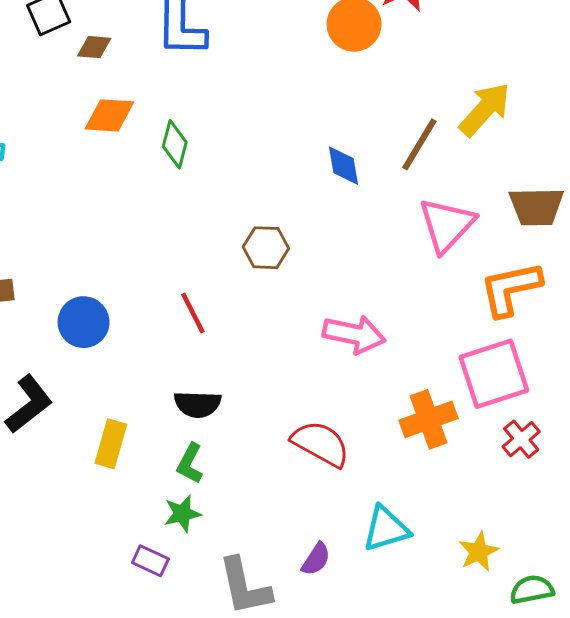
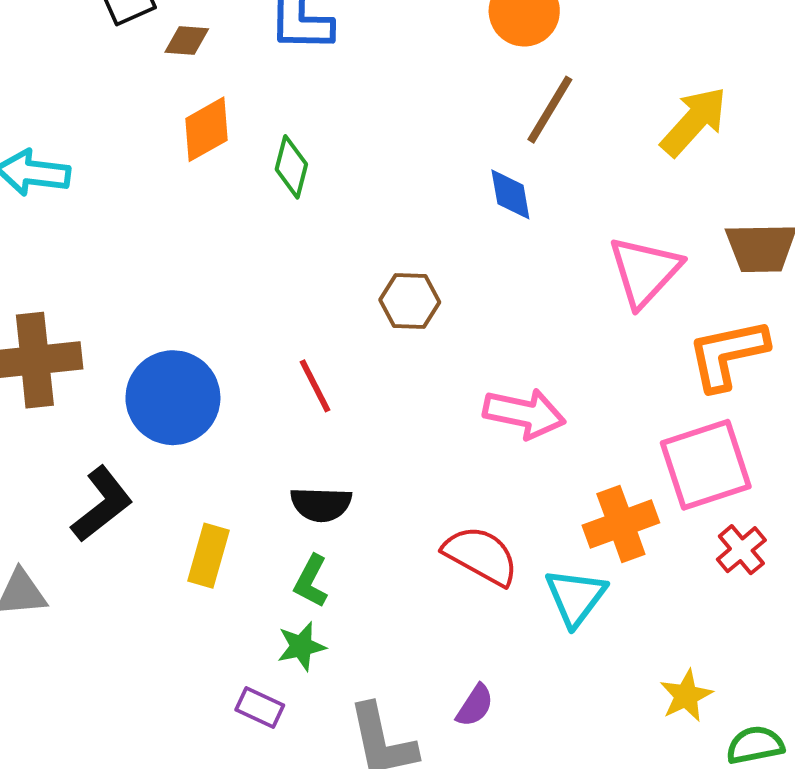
orange diamond: (109, 115) -> (207, 129), turned -33
brown line: (419, 144) -> (550, 110), moved
blue circle: (84, 322) -> (173, 398), size x1.4
cyan triangle: (386, 529) -> (576, 597), moved, turned -36

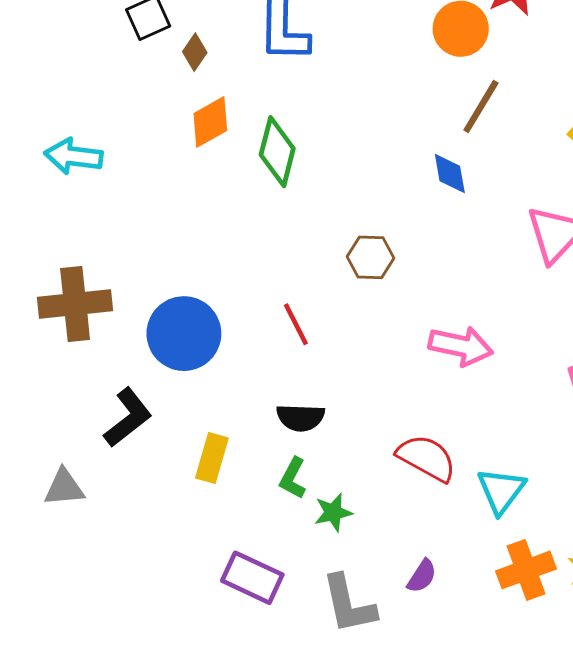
brown diamond: (187, 41) -> (195, 52), turned -60
green diamond: (291, 167) -> (277, 152), size x1.4
orange cross: (621, 524) -> (526, 570), moved
green star: (301, 646) -> (333, 512), moved
purple rectangle: (260, 708) -> (252, 578), size x1.6

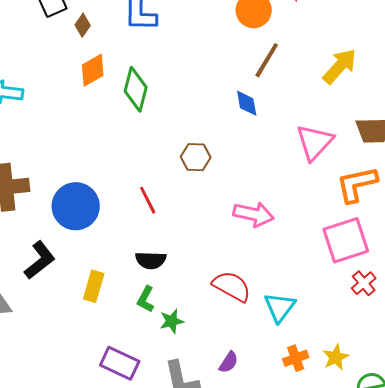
orange cross: (526, 570) -> (296, 358), size x0.7

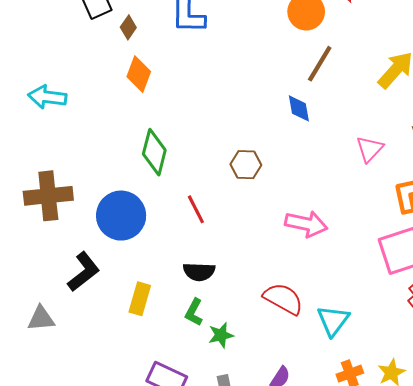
orange diamond: (93, 70) -> (139, 74), turned -40
green diamond: (136, 89) -> (154, 152), moved
pink triangle: (315, 142) -> (370, 149), size x0.7

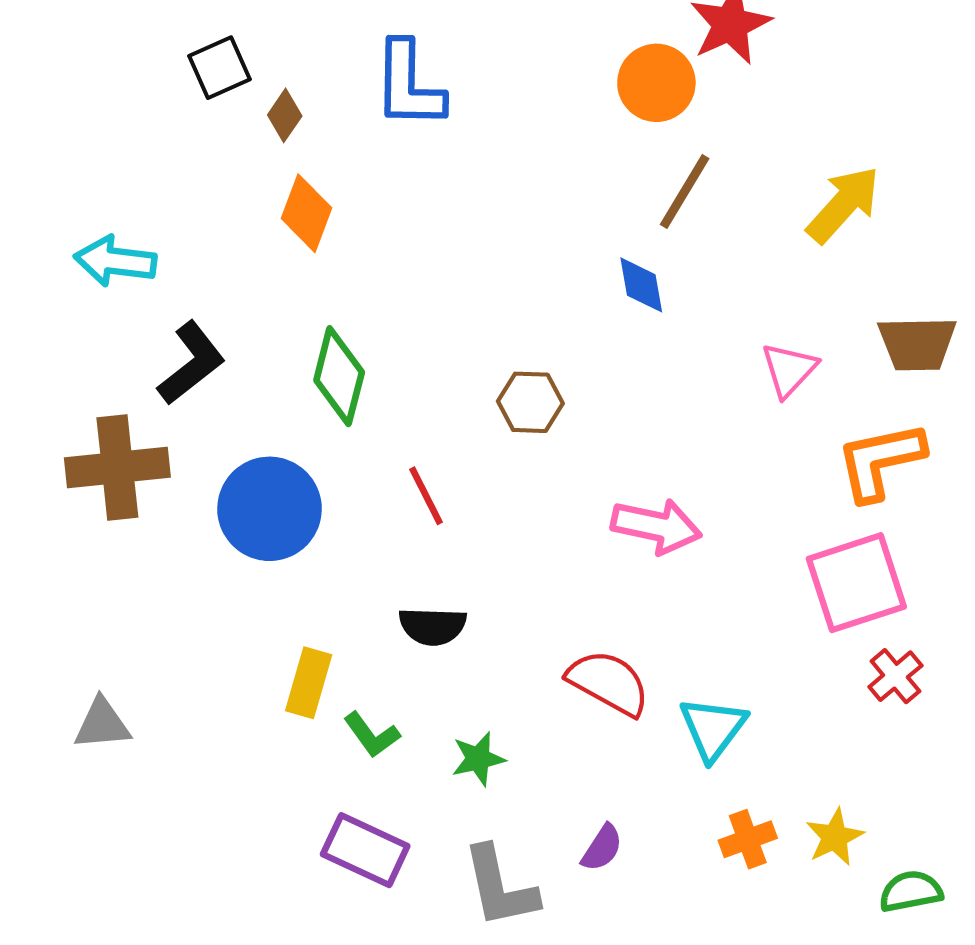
black L-shape: (84, 272) -> (191, 363), moved
green L-shape: (194, 312) -> (372, 735), moved, turned -64

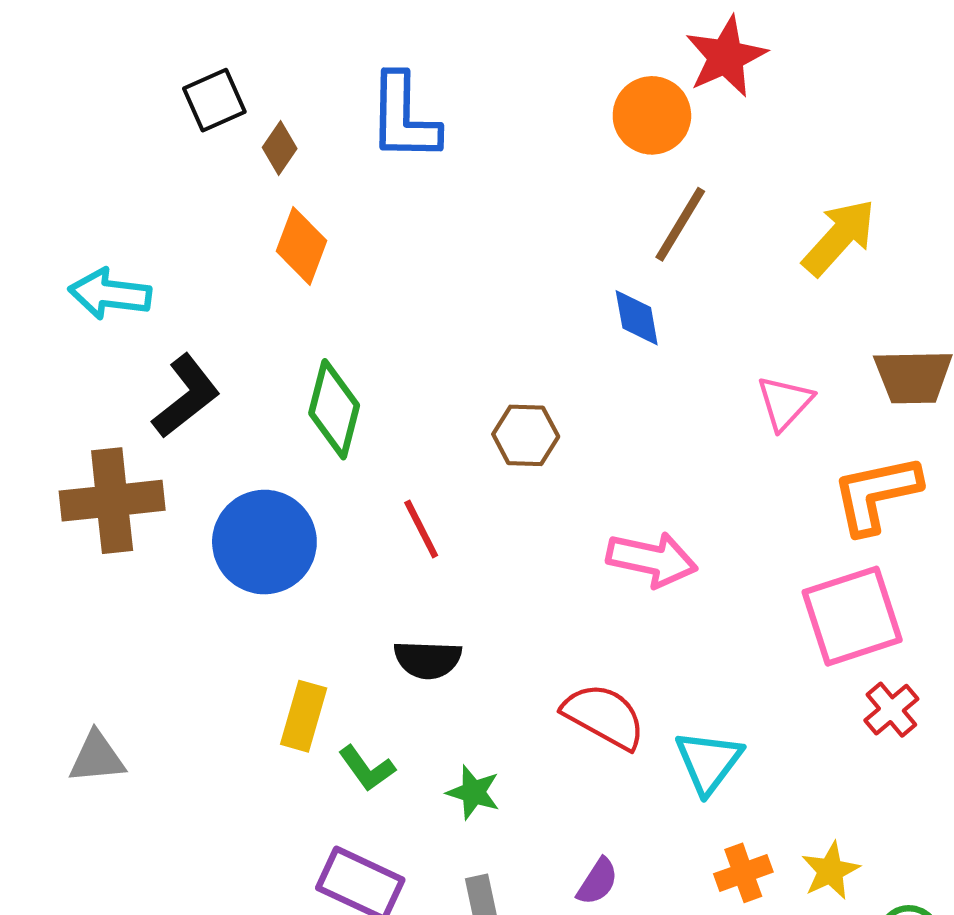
green star: (478, 759) -> (473, 792), turned 30

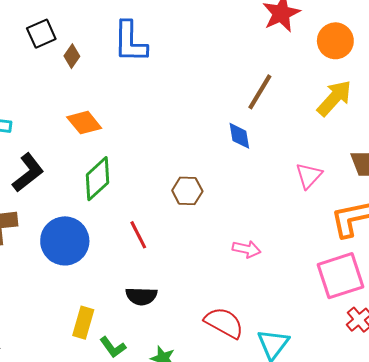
orange circle: (652, 115) -> (335, 41), moved
orange diamond: (301, 246) -> (84, 123), moved, turned -60
green diamond: (334, 409) -> (97, 179), turned 33
pink arrow: (652, 559) -> (247, 249), size x0.7

